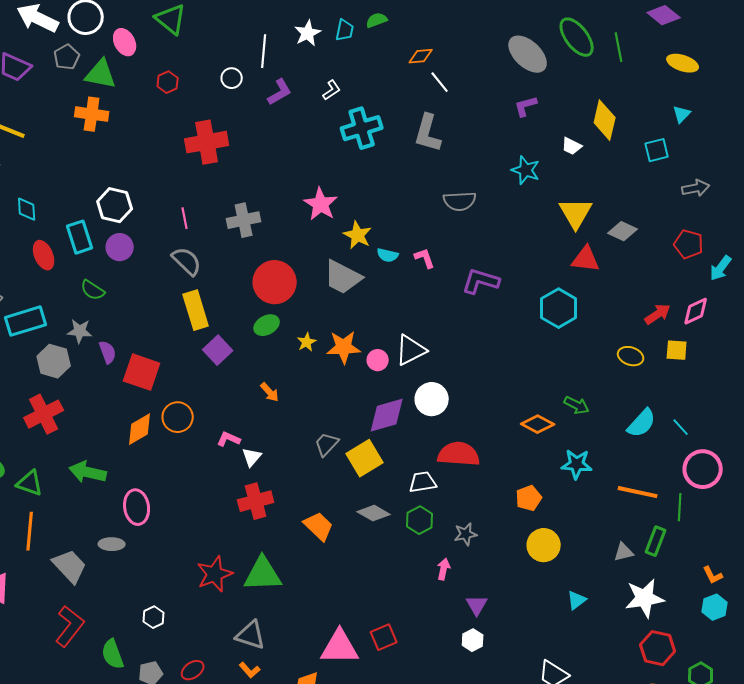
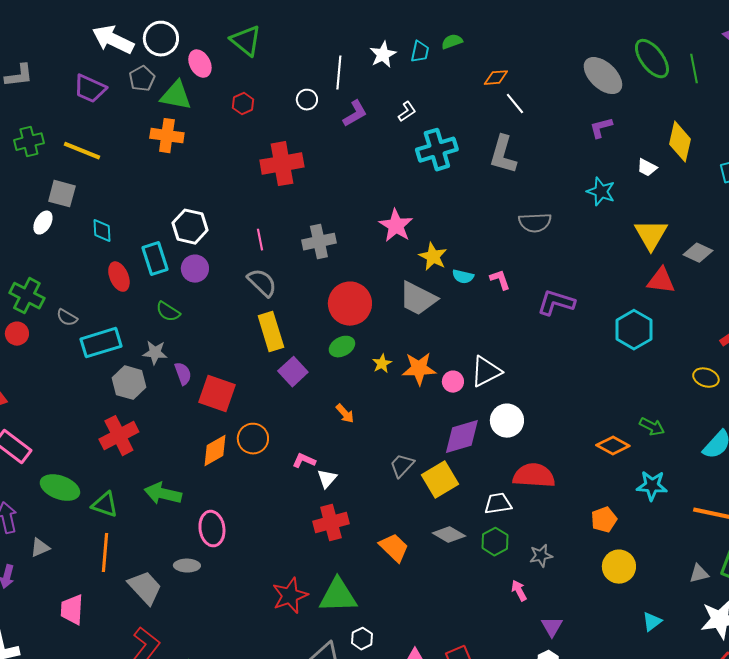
pink arrow: (444, 569) -> (519, 591), turned -40
white hexagon: (154, 617) -> (362, 639), moved

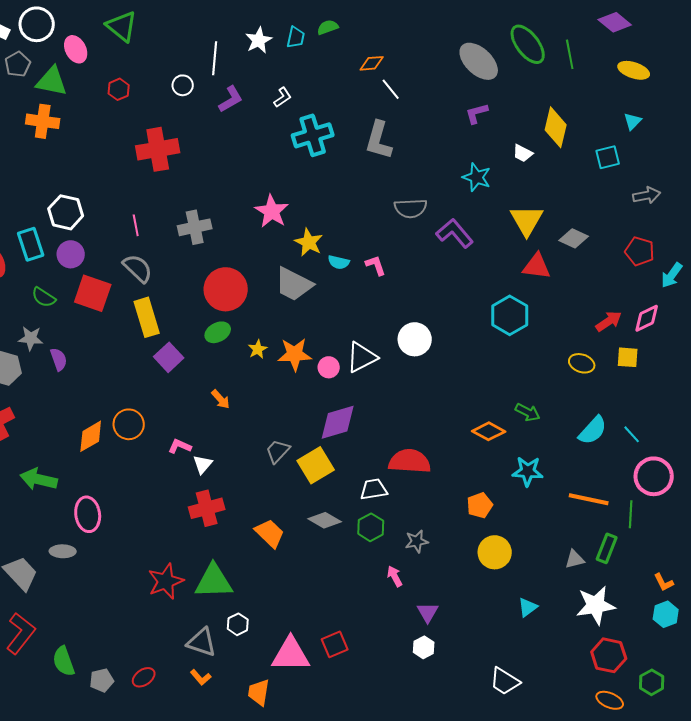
purple L-shape: (556, 303) -> (455, 233), moved, turned 33
red square: (217, 394) -> (93, 293), moved
white circle: (507, 421) -> (415, 339), moved

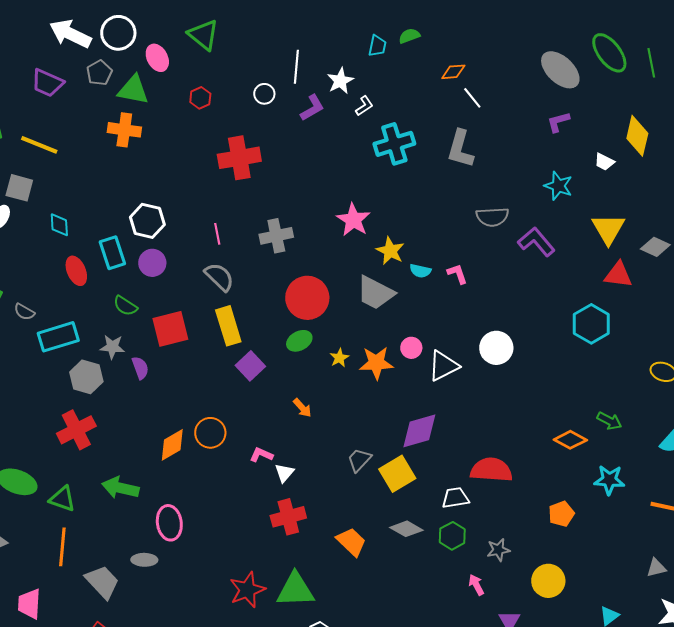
white star: (259, 40) -> (340, 81), moved
red square: (93, 293) -> (170, 329), moved, turned -33
pink circle: (329, 367) -> (411, 348), moved
yellow circle: (495, 552) -> (548, 581), moved

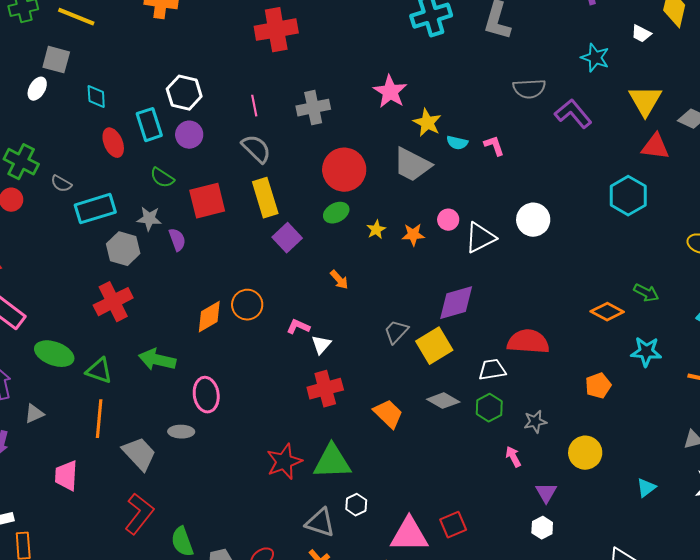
orange star: (376, 363) -> (413, 235), size x0.7

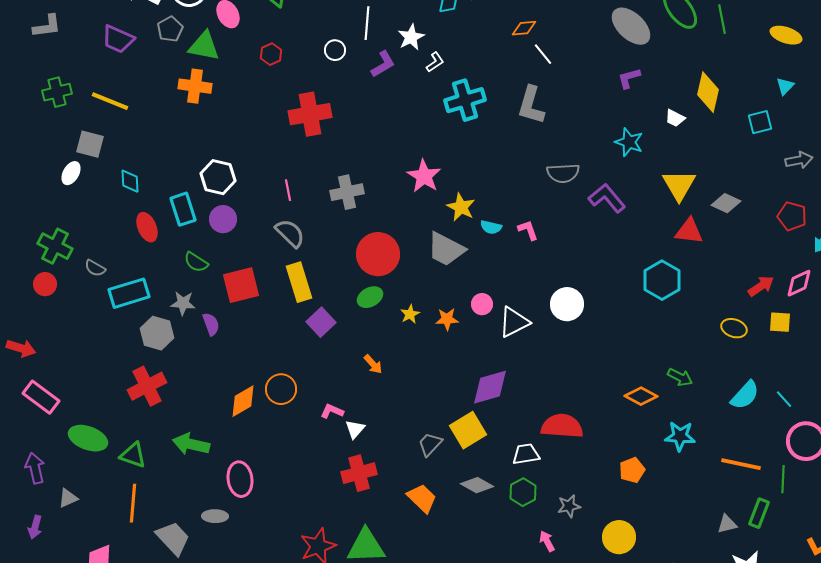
gray trapezoid: (396, 332) -> (430, 444), moved

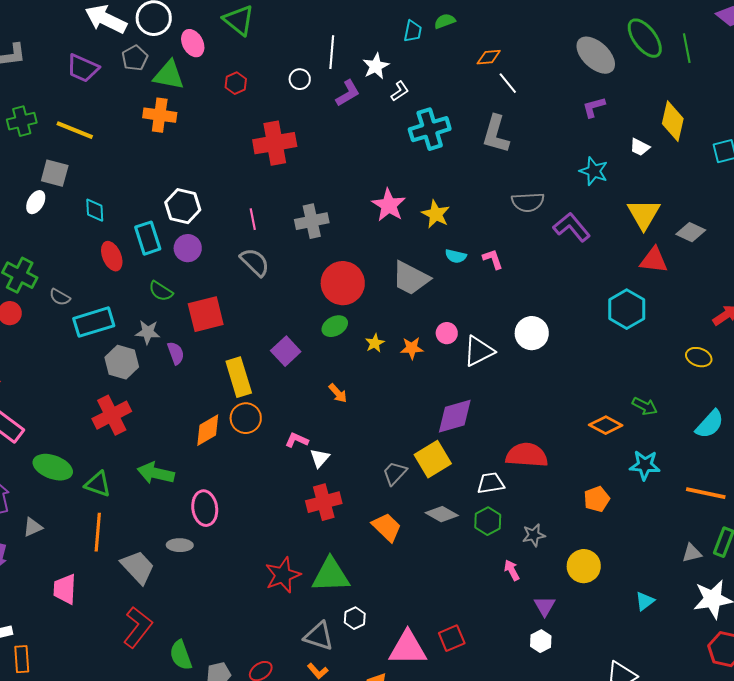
yellow star: (461, 207) -> (436, 214), moved
yellow rectangle: (299, 282) -> (239, 377), moved

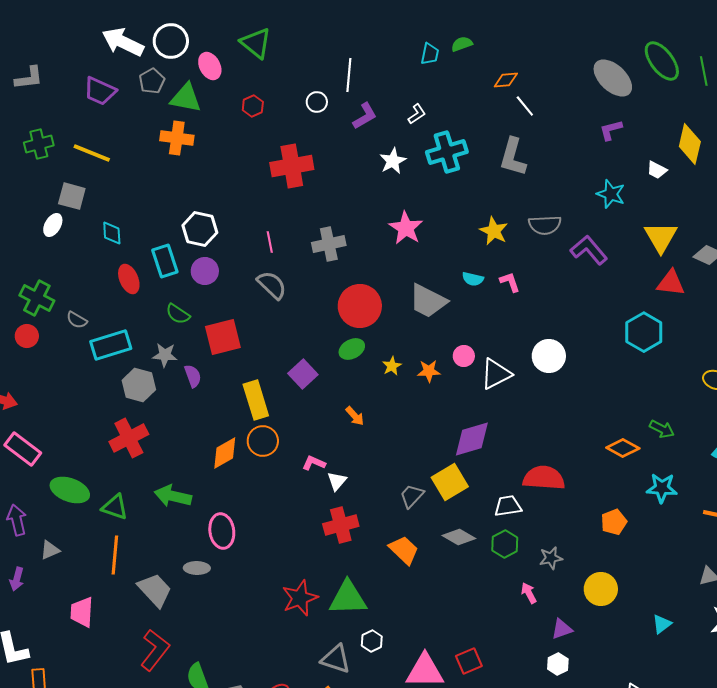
white star: (376, 66) -> (393, 161), moved
yellow star: (436, 214) -> (494, 231), moved
purple triangle: (545, 606) -> (562, 629), turned 40

